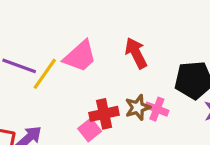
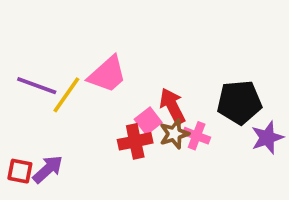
red arrow: (136, 53) -> (172, 106), moved
pink square: (90, 130) -> (148, 121), moved

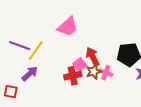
pink trapezoid: (107, 74) -> (68, 27), moved
purple arrow: (48, 169) -> (30, 74), moved

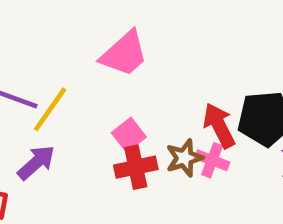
red arrow: (93, 57) -> (219, 125), moved
pink square: (80, 65) -> (129, 135), moved

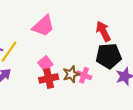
red arrow: (219, 125) -> (103, 31), moved

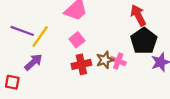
black pentagon: (109, 56) -> (144, 41), turned -30
pink square: (45, 63) -> (77, 40), moved

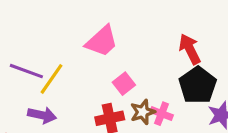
pink square: (77, 40) -> (124, 84), moved
purple arrow: (33, 62) -> (42, 115), turned 54

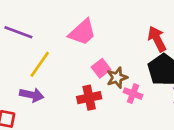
purple line: (26, 71) -> (18, 32), moved
brown star: (143, 112) -> (117, 78), moved

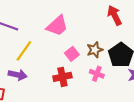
red arrow: (157, 39) -> (115, 15), moved
brown star: (117, 78) -> (95, 50), moved

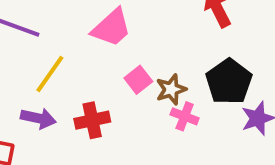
brown star: (95, 50) -> (171, 89), moved
red cross: (62, 77) -> (92, 120), moved

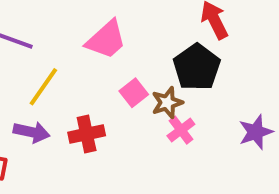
black pentagon: (229, 82) -> (197, 67), moved
pink cross: (185, 116) -> (181, 130), turned 32

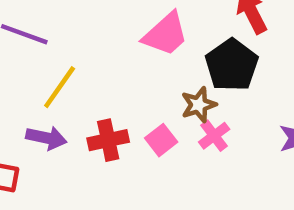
pink trapezoid: (106, 40) -> (166, 34), moved
pink square: (134, 93) -> (161, 140), moved

